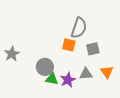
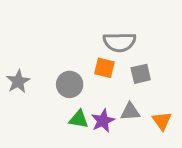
gray semicircle: (79, 28) -> (120, 42), turned 70
gray circle: (45, 67) -> (70, 84), moved
orange triangle: (107, 72) -> (162, 121), moved

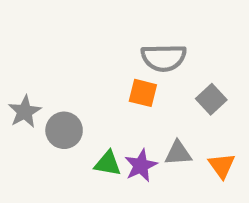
gray square: (141, 74) -> (211, 99), moved, turned -30
gray circle: (70, 84) -> (64, 130), moved

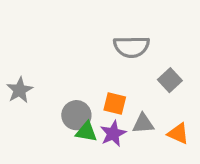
orange square: (143, 93) -> (115, 104), moved
gray circle: (64, 130) -> (76, 115), moved
orange triangle: (222, 166) -> (178, 134), turned -30

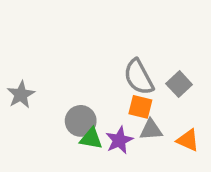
gray semicircle: (131, 47) -> (139, 77), moved, turned 63
orange square: (115, 104) -> (140, 107), moved

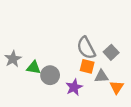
gray triangle: (151, 130) -> (101, 76), moved
green triangle: (91, 138) -> (34, 68), moved
orange triangle: (188, 140) -> (117, 87), turned 40

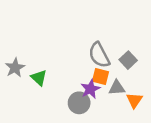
green triangle: (34, 68) -> (39, 78), turned 32
gray circle: (50, 75) -> (79, 103), moved
purple star: (74, 87) -> (90, 89), moved

